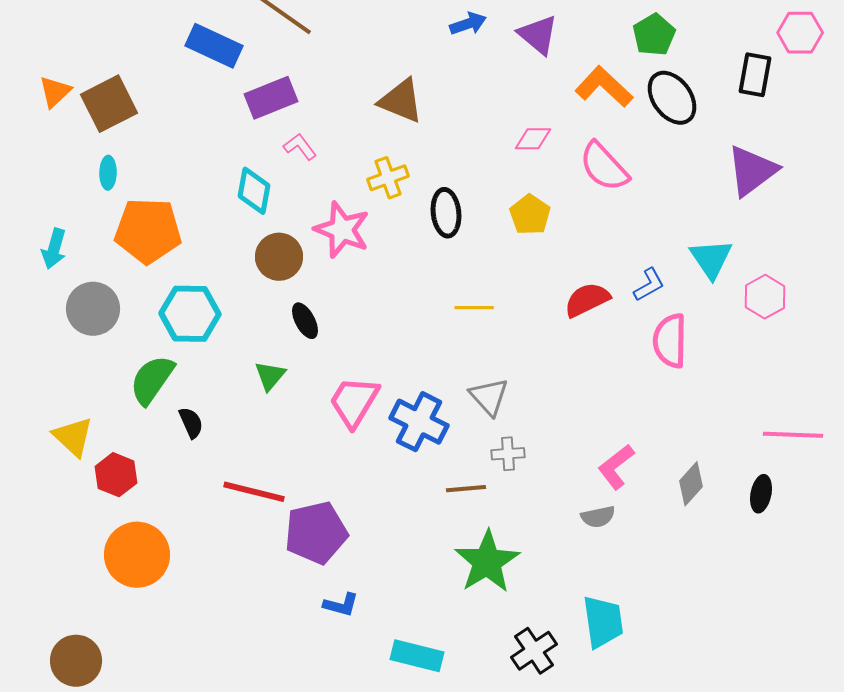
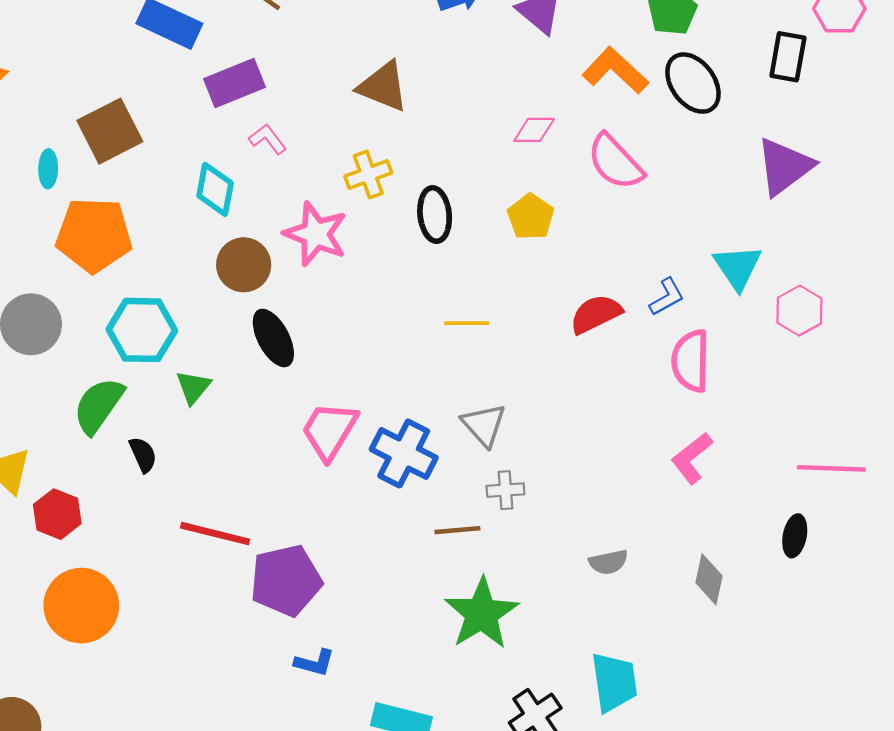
brown square: (109, 104) -> (110, 131), moved
black ellipse: (305, 321) -> (273, 338), size x1.4
green triangle: (270, 376) -> (193, 387), moved
pink L-shape: (616, 467) -> (692, 458), moved
gray diamond: (691, 484) -> (709, 579), moved, turned -30

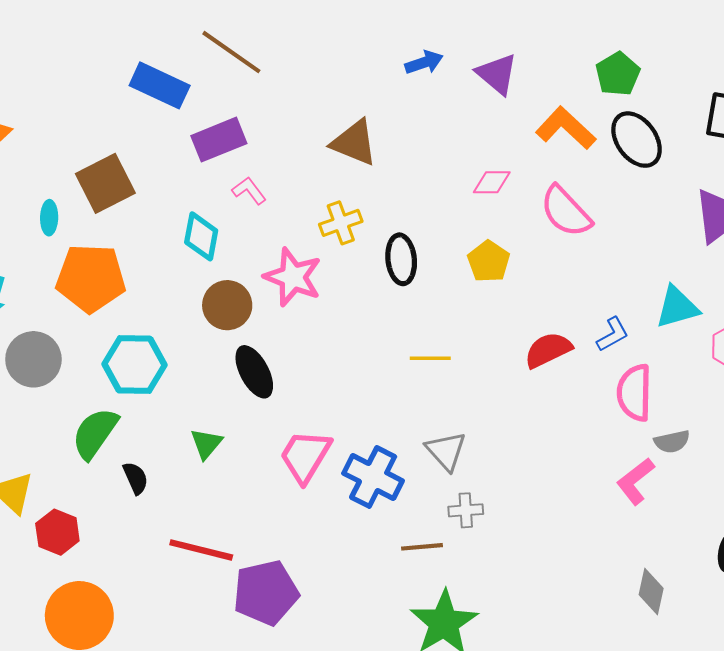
cyan triangle: (738, 267) -> (677, 307), turned 48
green triangle: (193, 387) -> (206, 444), moved
gray semicircle: (608, 562) -> (672, 442), moved

